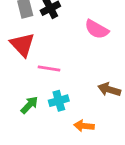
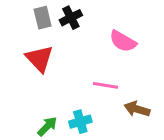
pink line: (49, 68) -> (106, 85), moved

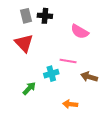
black cross: (71, 18) -> (45, 16), turned 32
cyan cross: (80, 122) -> (51, 74), moved

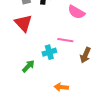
brown arrow: (89, 77) -> (85, 55), turned -84
orange arrow: (70, 104) -> (61, 87), moved

